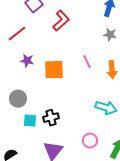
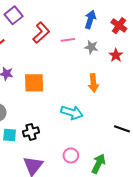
pink line: (87, 62) -> (68, 40), moved, turned -72
cyan arrow: (106, 108) -> (72, 113), moved

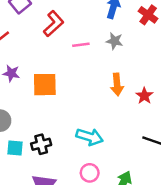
pink line: (68, 40) -> (81, 45), moved
red star: (116, 55) -> (144, 96), moved
cyan arrow: (72, 113) -> (90, 137), moved

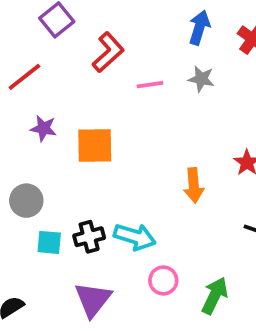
orange arrow: (117, 85) -> (194, 185), moved
cyan arrow: (90, 137) -> (135, 237), moved

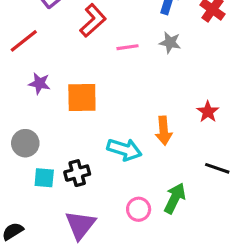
cyan arrow: (135, 237) -> (124, 149), moved
green arrow: (215, 296) -> (175, 198), moved

